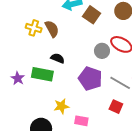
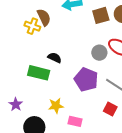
brown square: (92, 15) -> (101, 15), moved, turned 36
brown semicircle: (52, 29) -> (44, 17), moved
purple star: (18, 78) -> (16, 104), moved

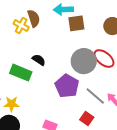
brown square: (101, 15) -> (76, 23), moved
gray circle: (99, 53) -> (84, 61), size x1.6
yellow star: (56, 106) -> (11, 104), moved

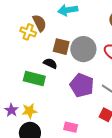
brown square: (76, 23) -> (61, 47), moved, turned 30
gray circle: (84, 61) -> (83, 49), moved

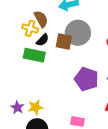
gray circle: (83, 49) -> (78, 33), moved
black semicircle: (50, 63) -> (43, 40), moved, turned 112
green rectangle: (34, 78) -> (34, 55), moved

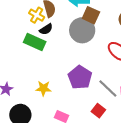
brown square: (64, 41) -> (91, 15), moved
yellow star: (35, 107) -> (43, 88), moved

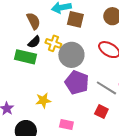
yellow cross: (37, 15) -> (53, 43), moved
gray circle: (82, 30) -> (71, 55), moved

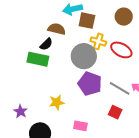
brown semicircle: (33, 21) -> (57, 29), moved, turned -48
yellow cross: (53, 43) -> (98, 41), moved

